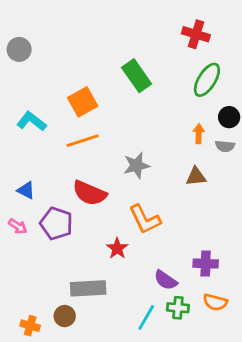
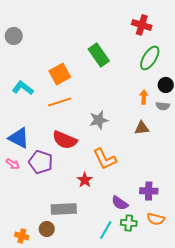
blue triangle: (26, 190) -> (19, 138), size x1.6

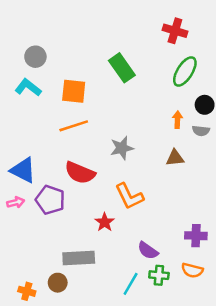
gray circle: (14, 36) -> (35, 57), moved
orange square: (60, 74) -> (74, 91), turned 35
cyan L-shape: (23, 88) -> (28, 88), moved
pink arrow: (13, 164) -> (16, 202), turned -48
purple cross: (149, 191) -> (196, 236), moved

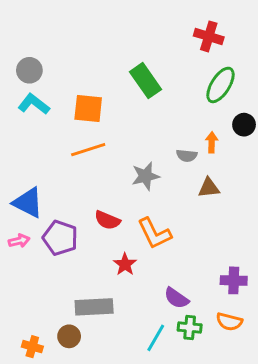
gray circle: (35, 57) -> (29, 70), moved
gray semicircle: (201, 131) -> (187, 156), moved
red semicircle: (80, 173) -> (107, 220), moved, size x0.7

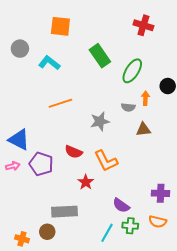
green ellipse: (220, 85) -> (132, 71), moved
cyan L-shape: (34, 104) -> (49, 63), moved
orange square: (88, 108) -> (60, 26), moved

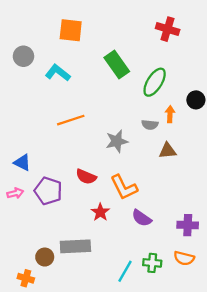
blue triangle: (19, 140) -> (22, 163), size x0.7
purple semicircle: (121, 205) -> (142, 218), moved
brown circle: (47, 232) -> (45, 257), moved

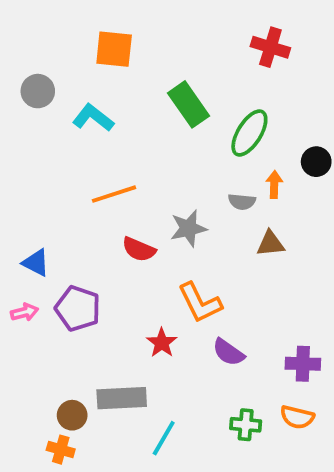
red semicircle: (86, 177) -> (139, 249), moved
cyan line: (125, 271) -> (164, 438), moved
orange cross: (26, 278) -> (61, 450), moved

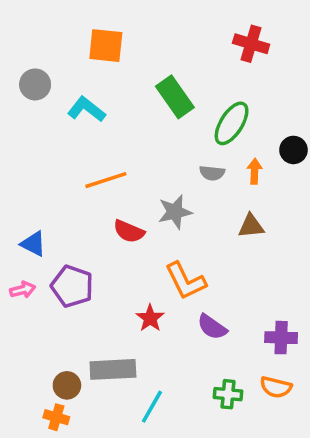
gray semicircle: (242, 202) -> (212, 173), moved

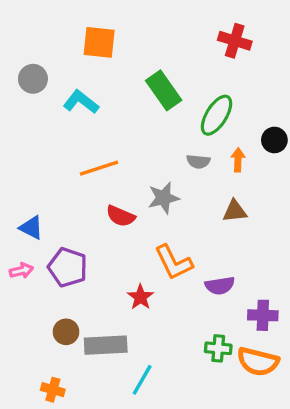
purple semicircle: (212, 327) -> (220, 286), moved, turned -44
brown circle: (67, 385) -> (66, 332), moved
orange semicircle: (276, 387) -> (258, 362), size x1.4
green cross: (228, 394) -> (218, 348), moved

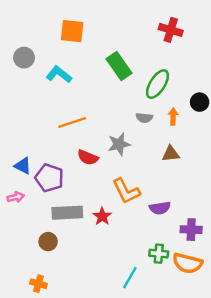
purple pentagon: (68, 267) -> (49, 178), moved
gray rectangle: (106, 345) -> (67, 213), moved
cyan line: (142, 380) -> (130, 278), moved

